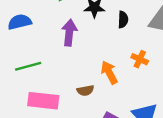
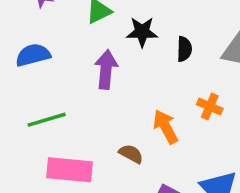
brown semicircle: (85, 91) -> (131, 154), turned -140

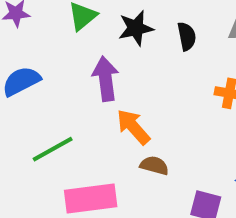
orange arrow: (166, 127) -> (133, 127), moved

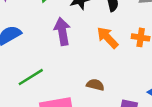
orange arrow: (133, 127) -> (108, 38), moved

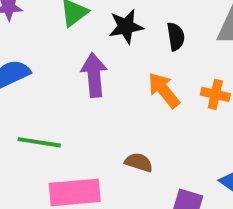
green line: (31, 77) -> (39, 142), turned 36

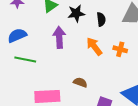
green line: (39, 142) -> (25, 59), moved

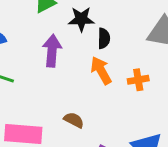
black semicircle: (101, 19) -> (104, 38), moved
orange cross: (120, 49) -> (138, 80), turned -32

